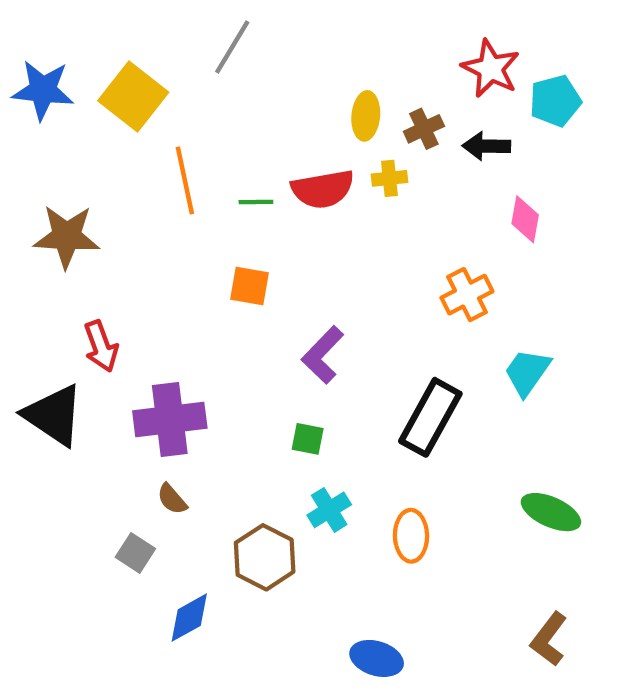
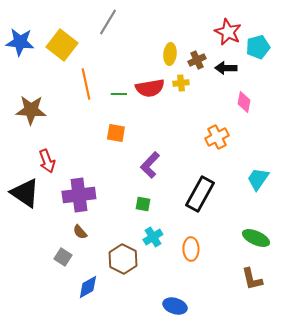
cyan trapezoid: (527, 372) -> (258, 179), moved
brown L-shape: (549, 639) -> (252, 279), moved, turned -50

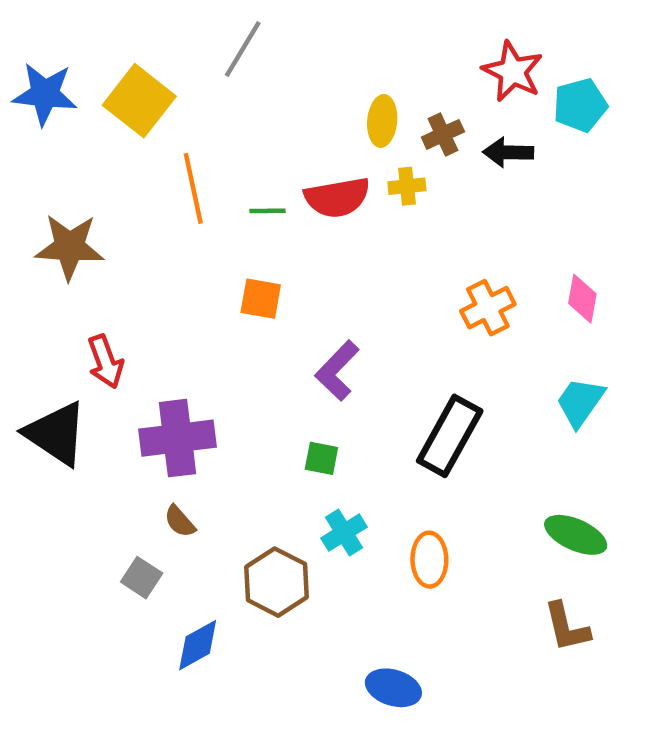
pink diamond: (244, 102) -> (582, 299), moved

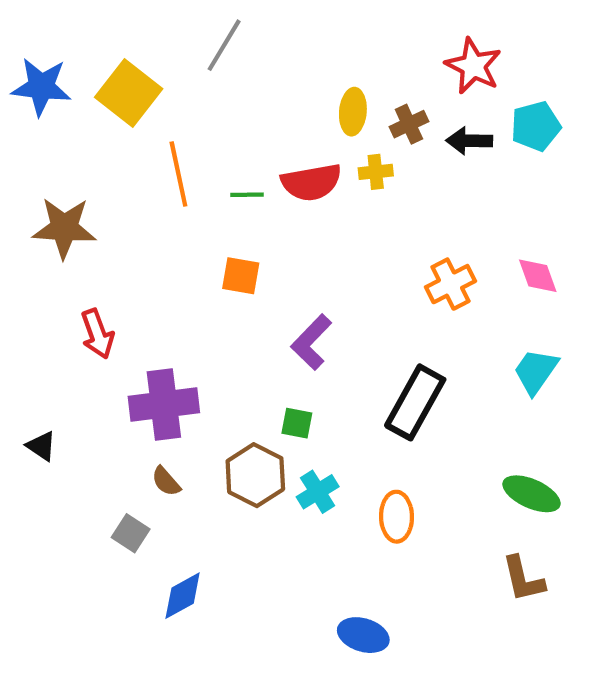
cyan pentagon: (580, 105) -> (536, 126), moved
pink diamond: (582, 299) -> (538, 276), turned -30
black triangle: (56, 434) -> (41, 446), moved, size x0.5
brown hexagon: (276, 582) -> (255, 475), moved

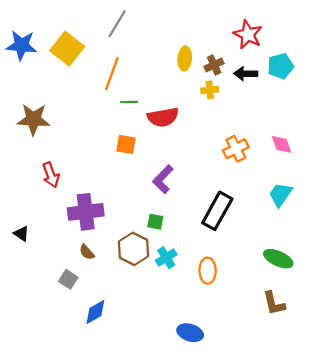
yellow cross: (376, 172) -> (210, 90), moved
orange line: (178, 174) -> (112, 74), moved, turned 32
red semicircle: (311, 182) -> (163, 117), moved

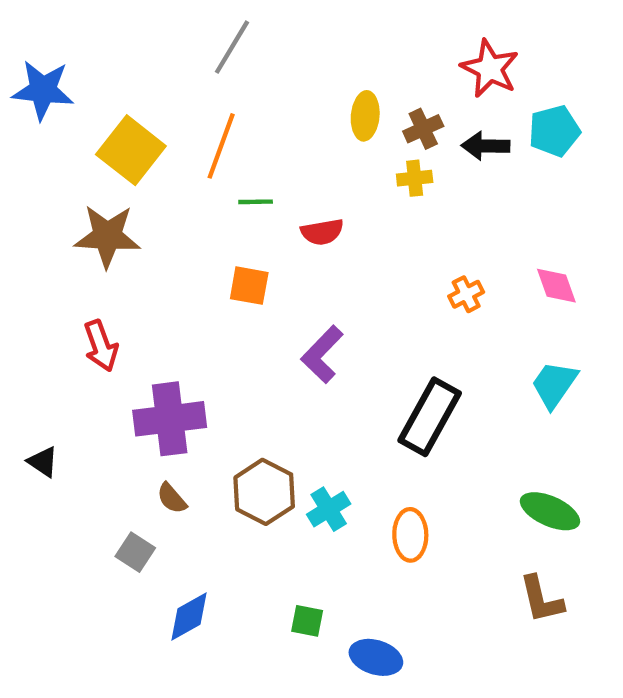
yellow square: (67, 49) -> (131, 150), moved
red semicircle: (163, 117) -> (322, 232), size x0.7
brown star: (33, 119) -> (107, 236), moved
orange cross: (236, 149) -> (466, 294), size x0.7
green square: (155, 222) -> (307, 621), moved

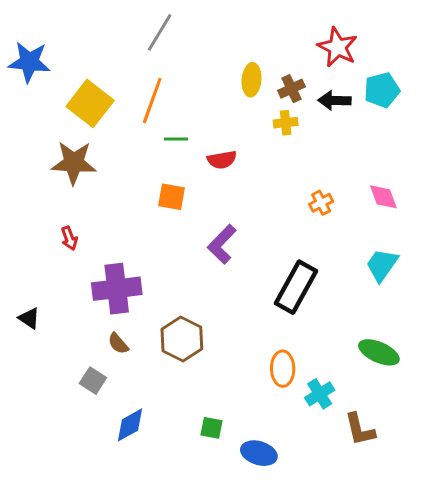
red arrow: (101, 346) -> (69, 238), size x0.7
cyan cross: (329, 509) -> (320, 394), moved
brown L-shape: (541, 599) -> (360, 429), moved

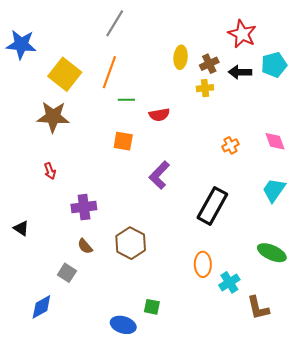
purple cross: (117, 289) -> (84, 207), size x0.7
blue diamond: (130, 425) -> (41, 307), moved
blue ellipse: (259, 453) -> (123, 325), moved

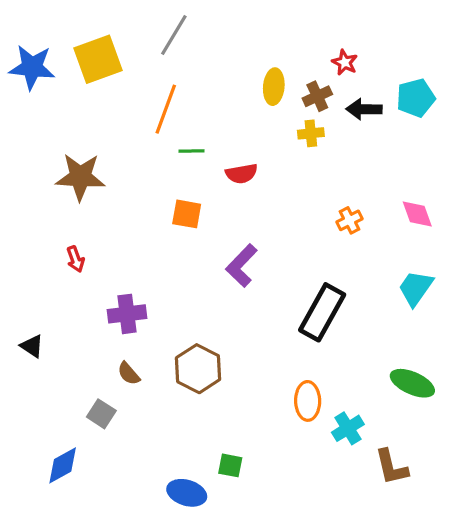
red star: (242, 34) -> (345, 62), moved, size x0.6
yellow square: (65, 74) -> (98, 59), moved, turned 32

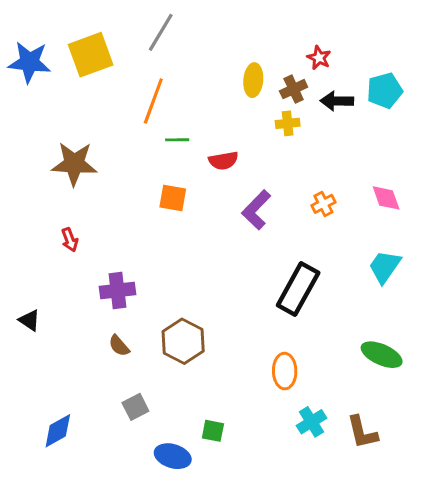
purple L-shape: (242, 266) -> (256, 210), moved
gray square: (101, 414) -> (135, 407), moved, turned 30
cyan cross: (348, 428) -> (311, 422), moved

